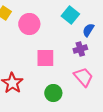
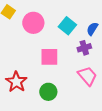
cyan square: (70, 15) -> (67, 26), moved
green circle: (53, 93) -> (48, 92), moved

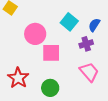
pink circle: (33, 23) -> (35, 34), moved

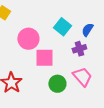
green circle: (50, 88) -> (57, 84), moved

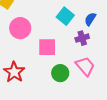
pink circle: (28, 39) -> (20, 28), moved

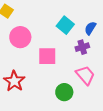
green circle: (60, 73) -> (64, 92), moved

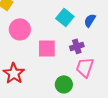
purple cross: (82, 47) -> (77, 46), moved
pink trapezoid: (85, 75) -> (85, 67), turned -120

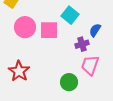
blue semicircle: (90, 20) -> (95, 30), moved
pink square: (47, 48) -> (49, 30), moved

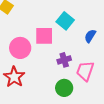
pink circle: (25, 27) -> (20, 48), moved
purple cross: (82, 44) -> (64, 60), moved

